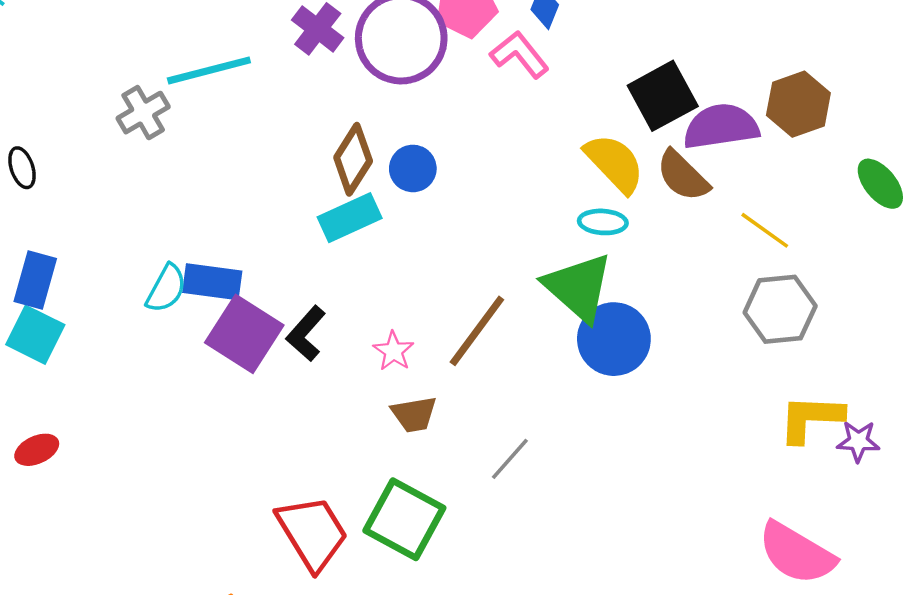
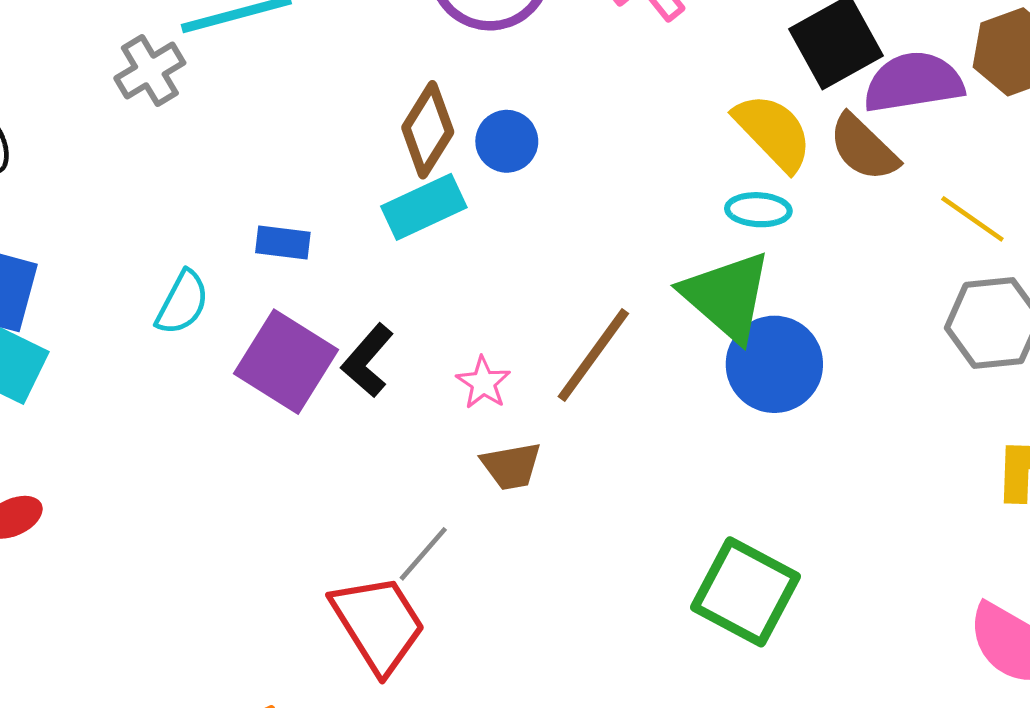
blue rectangle: (212, 282) -> (283, 242), moved, size x0.7
gray line: (510, 459) -> (423, 554), moved
green square: (404, 519) -> (745, 592), moved

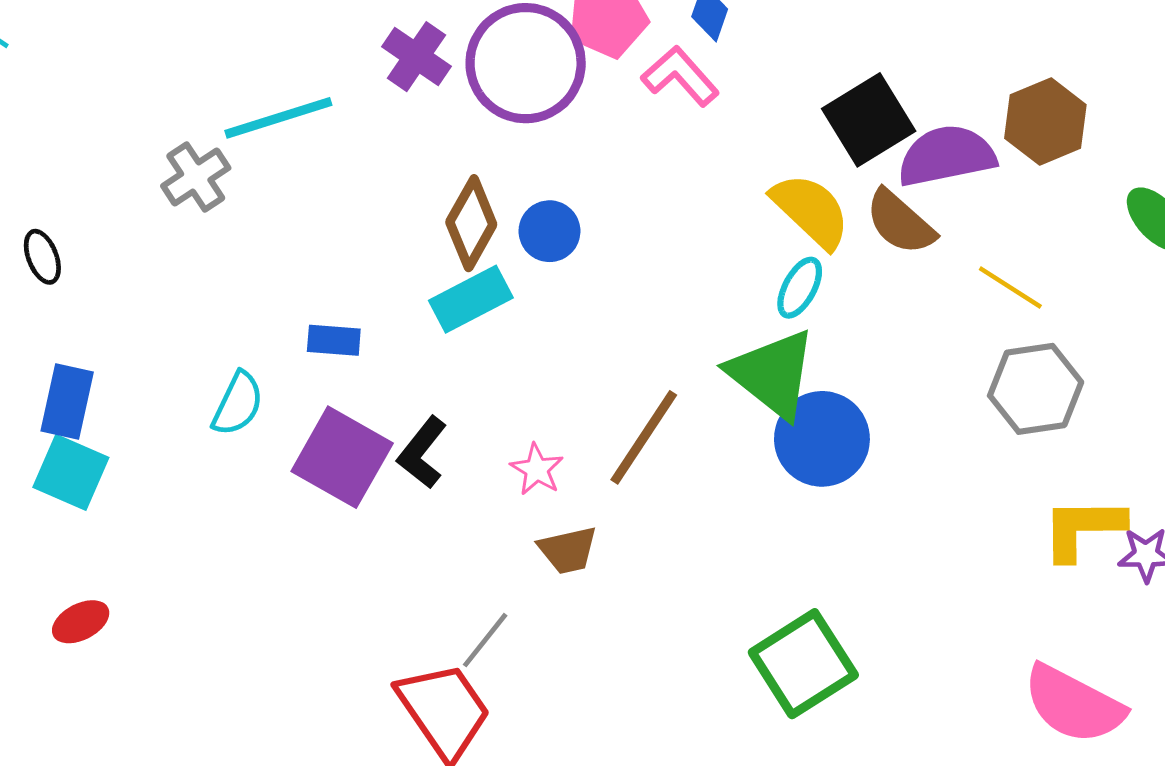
cyan ellipse: (758, 210) -> (800, 288), turned -62
green square: (745, 592) -> (803, 664), turned 32

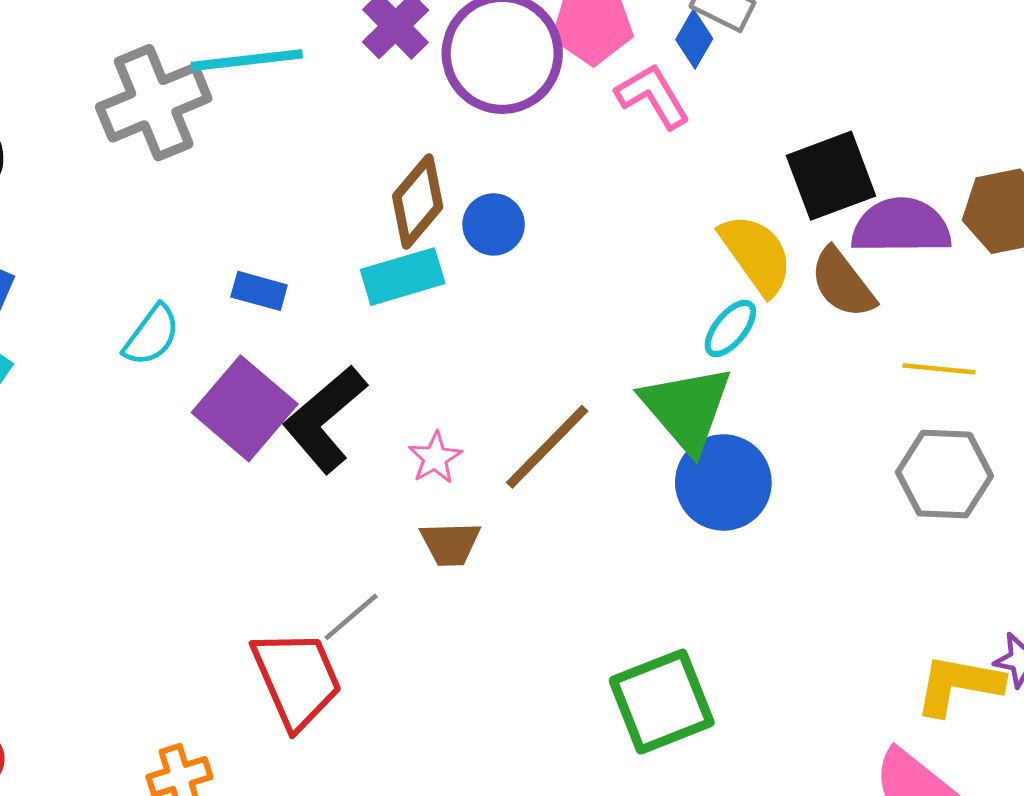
gray cross: (196, 177) -> (154, 103), size x1.6
yellow line: (1010, 288) -> (939, 369), turned -38
black L-shape: (422, 453) -> (325, 419), size x1.5
yellow L-shape: (1083, 528) -> (959, 685), moved

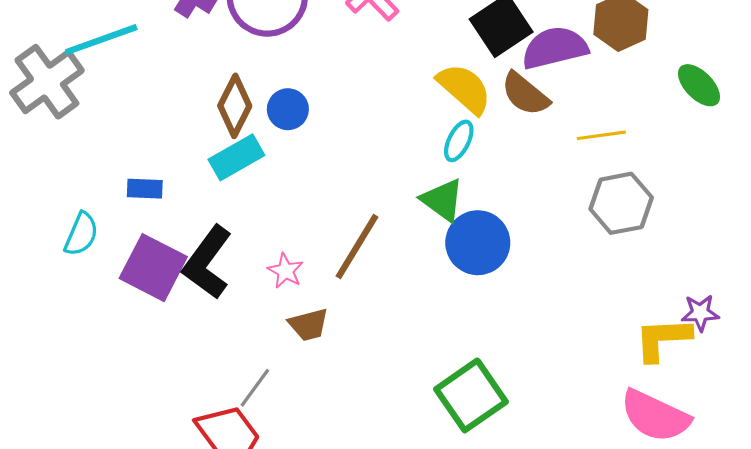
green triangle: (687, 409) -> (442, 200), size x0.7

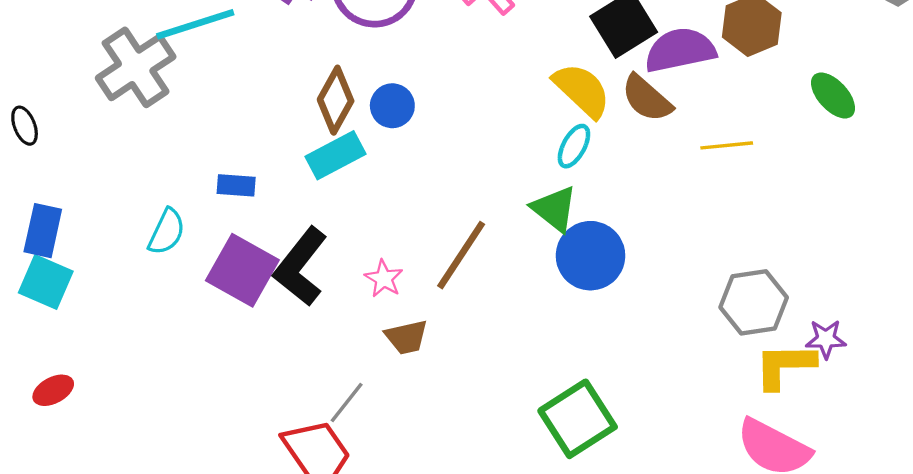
gray hexagon: (621, 203) -> (754, 302), moved

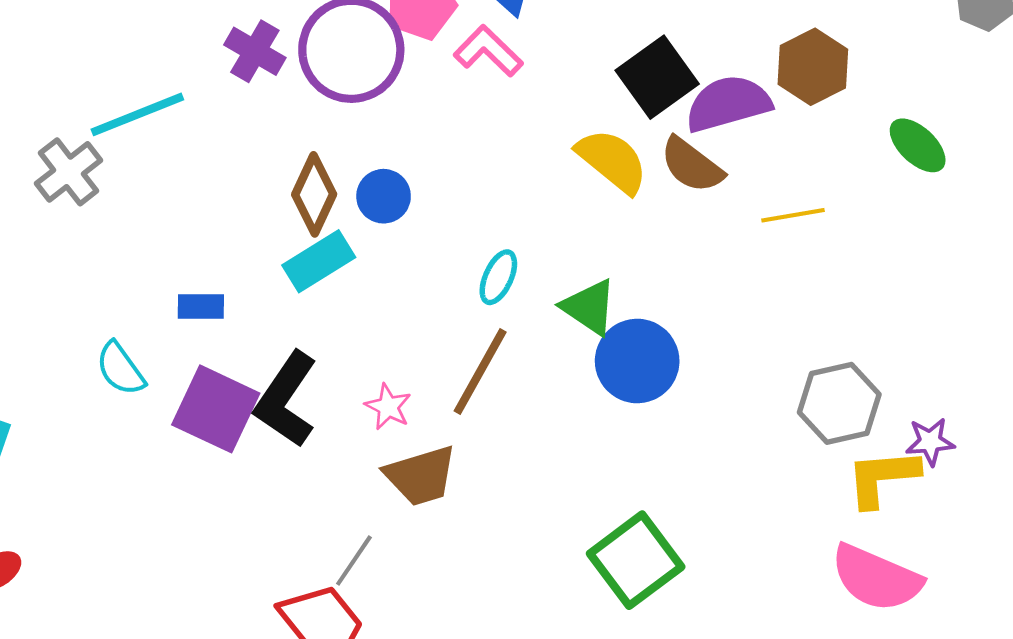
gray cross: (136, 67) -> (69, 172), size x0.7
cyan ellipse: (574, 146) -> (498, 277), moved
cyan semicircle: (167, 232) -> (120, 369), turned 123
brown trapezoid: (406, 337) -> (421, 476), size x1.4

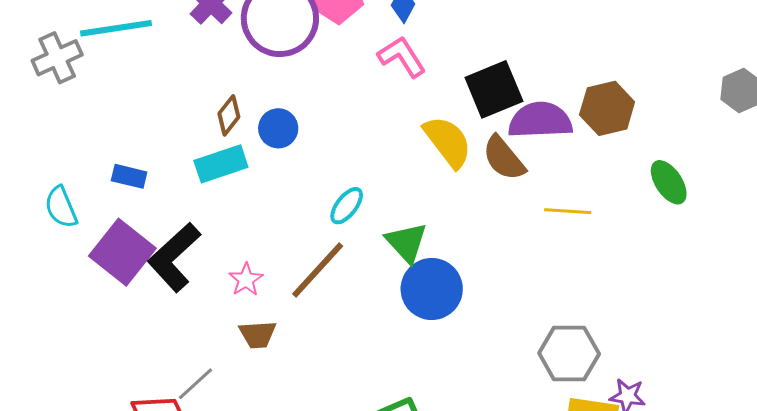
pink L-shape: (488, 51) -> (402, 57), moved
brown diamond: (314, 194) -> (229, 115), size x0.7
brown trapezoid: (421, 476) -> (258, 334), size x0.7

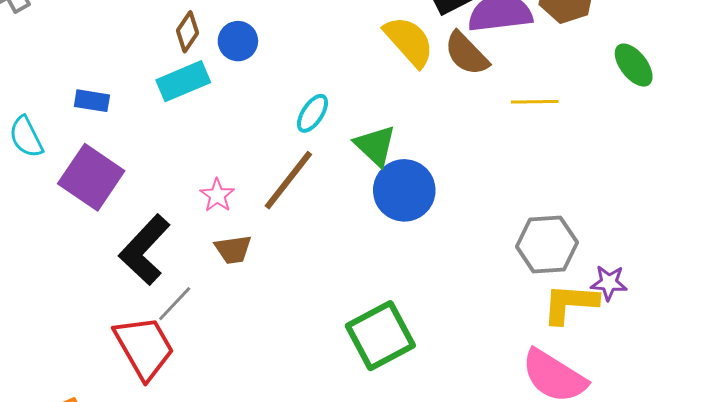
black L-shape: (174, 257) -> (145, 250), moved

